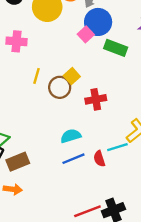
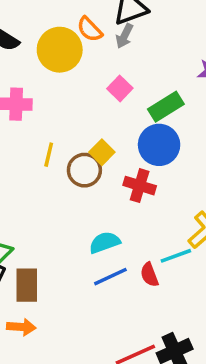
blue circle: (98, 22) -> (159, 145), moved
green rectangle: (116, 48) -> (166, 107), turned -50
red cross: (96, 99) -> (140, 186), turned 30
brown rectangle: (18, 162) -> (27, 285), turned -65

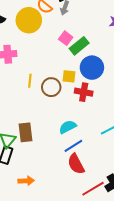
green rectangle: (166, 107) -> (79, 46), moved
yellow square: (102, 152) -> (69, 76), moved, turned -32
red semicircle: (149, 275) -> (76, 164), moved, size x1.5
brown rectangle: (27, 285) -> (25, 132), moved

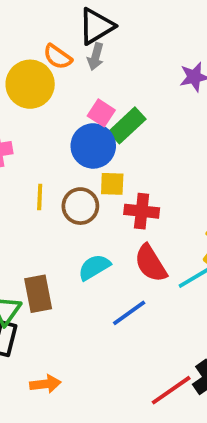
blue circle: (92, 68) -> (93, 146), moved
cyan semicircle: (68, 127) -> (94, 267), moved
red semicircle: (76, 164) -> (151, 263), moved

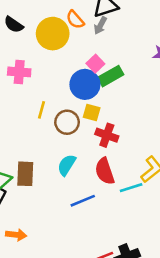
cyan semicircle: (94, 267) -> (67, 165), turned -40

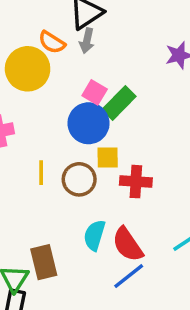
red semicircle: (105, 171) -> (128, 244), moved

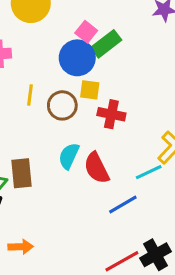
blue line: (129, 276) -> (123, 205), moved

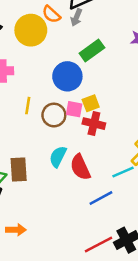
pink square: (86, 32) -> (74, 109), moved, turned -30
green rectangle: (106, 44) -> (92, 51), moved
yellow square: (90, 90) -> (91, 103), moved, turned -30

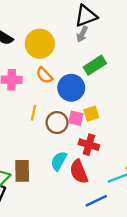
orange semicircle: (51, 14) -> (44, 75), moved
red cross: (94, 124) -> (89, 145), moved

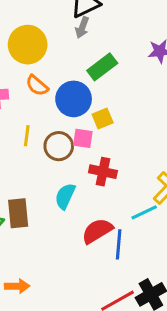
yellow square: (91, 114) -> (103, 118), moved
red semicircle: (79, 172) -> (97, 231), moved, turned 85
blue line: (96, 201) -> (119, 244), turned -55

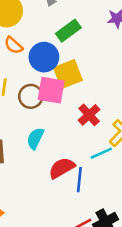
yellow square: (103, 118) -> (68, 74), size x1.6
pink square: (83, 138) -> (51, 90), size x1.6
red cross: (103, 172) -> (89, 115), moved, turned 35

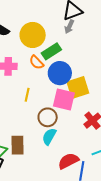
green rectangle: (68, 31) -> (51, 51), moved
brown circle: (31, 96) -> (48, 117), moved

